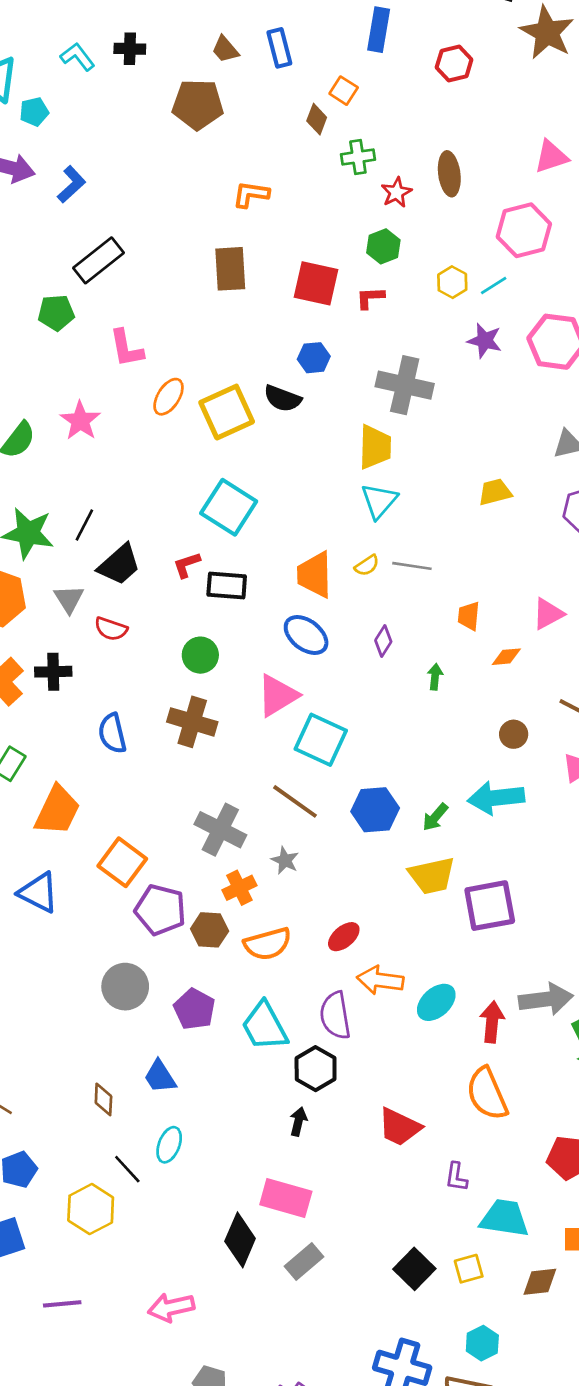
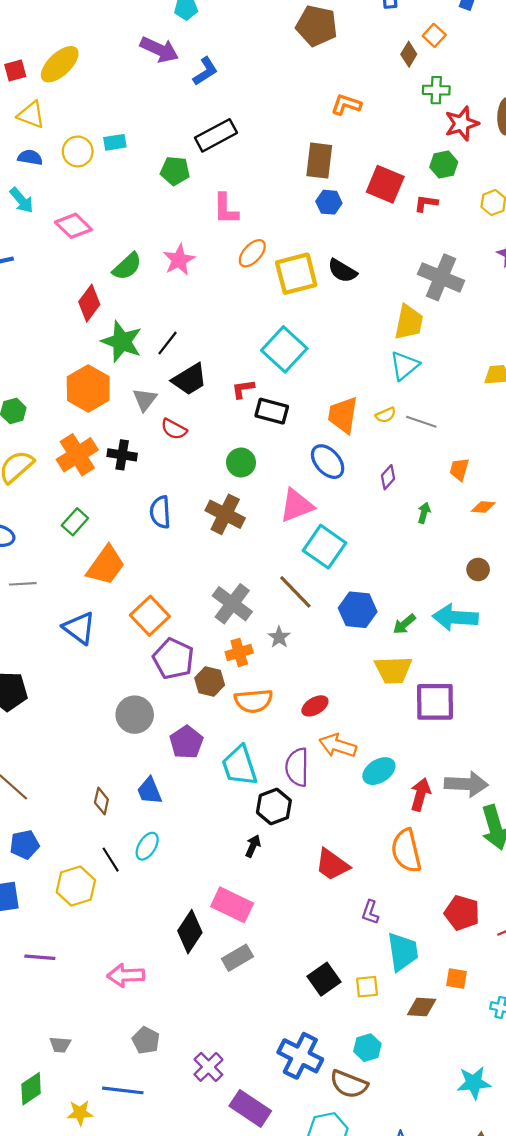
red star: (396, 192) -> (462, 124), size x1.4
blue hexagon: (314, 358) -> (329, 202), moved
cyan trapezoid: (504, 1218) -> (403, 952), turned 63

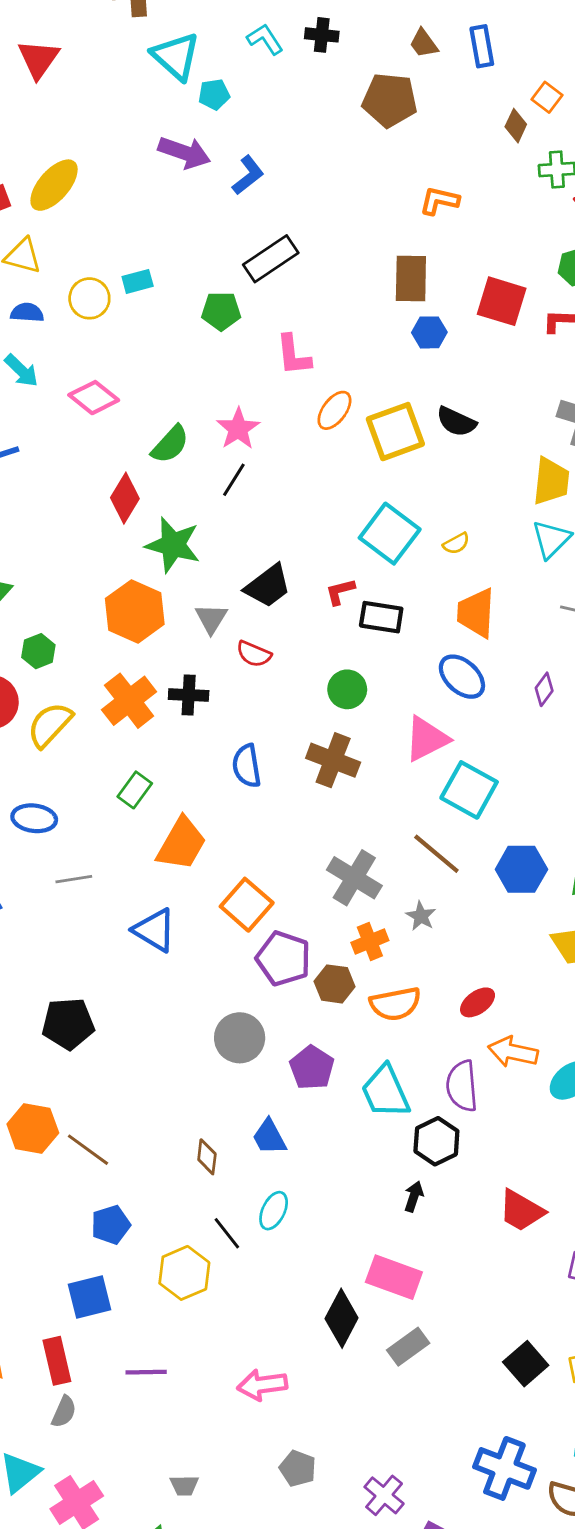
black line: (167, 343) -> (234, 480), moved
yellow semicircle: (386, 415) -> (456, 543), moved

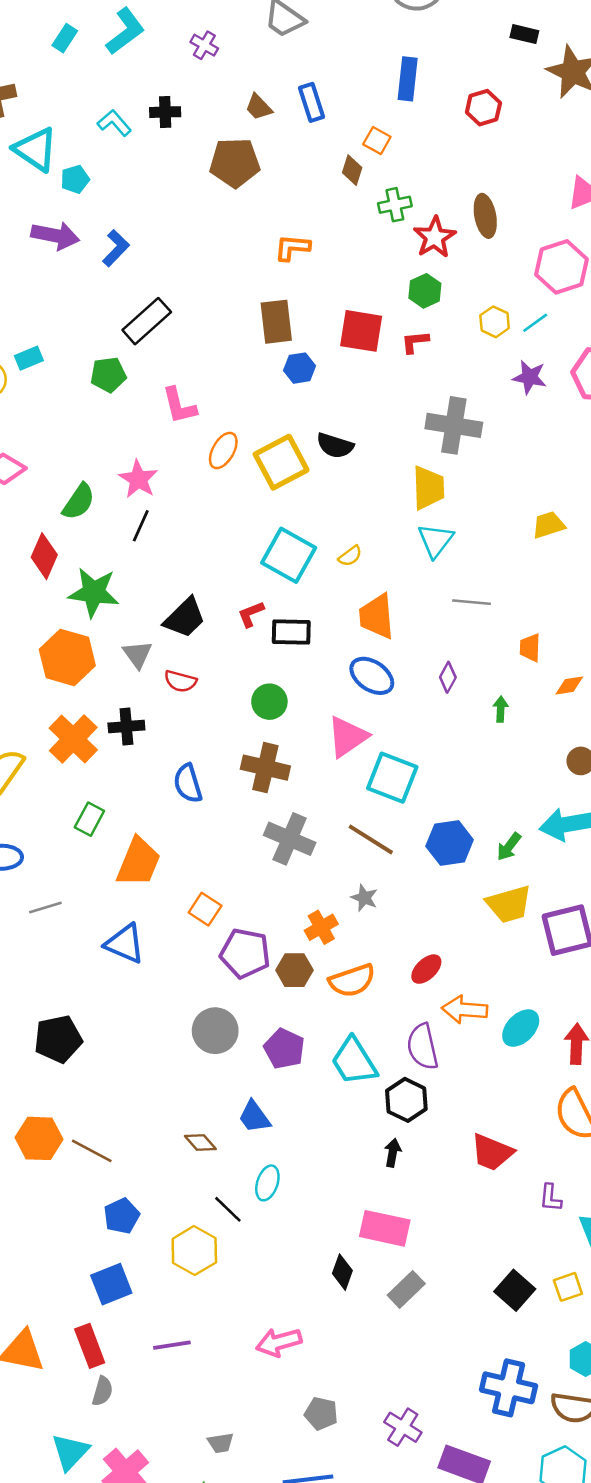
gray cross: (354, 878) -> (290, 839), moved
orange square: (247, 905) -> (205, 909), size x0.7
brown diamond: (207, 1157) -> (200, 1142), turned -40
black diamond: (342, 1318) -> (342, 1272), size x0.7

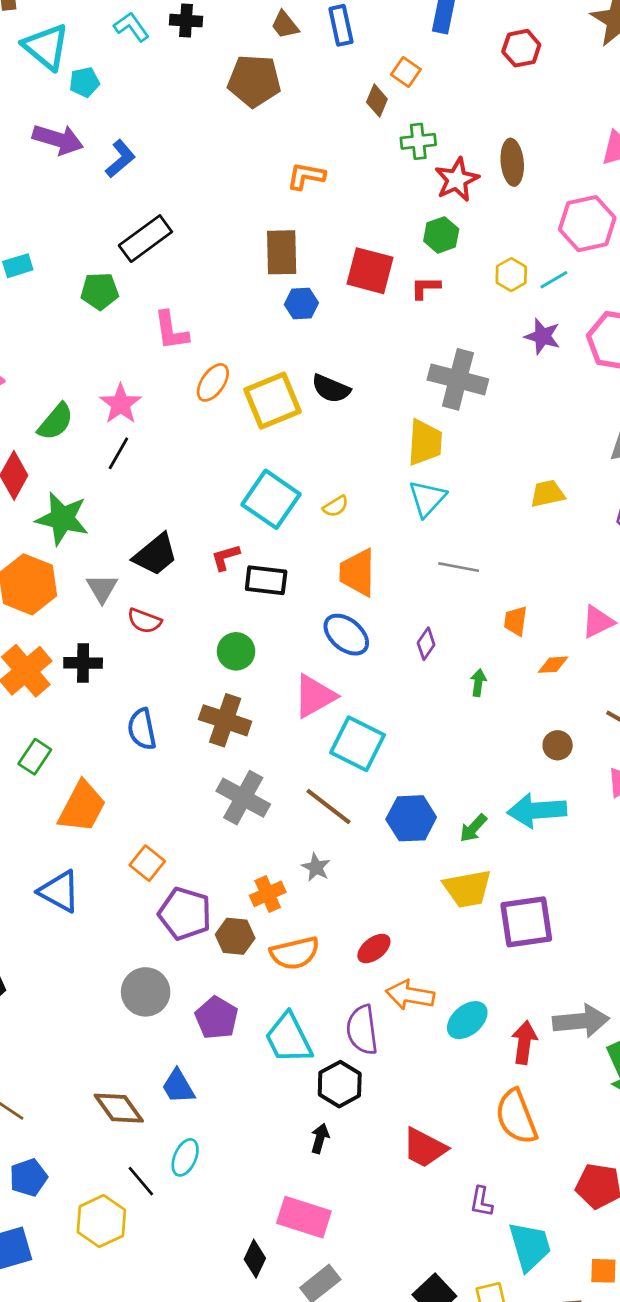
brown diamond: (200, 1142) -> (119, 1108), size x1.5

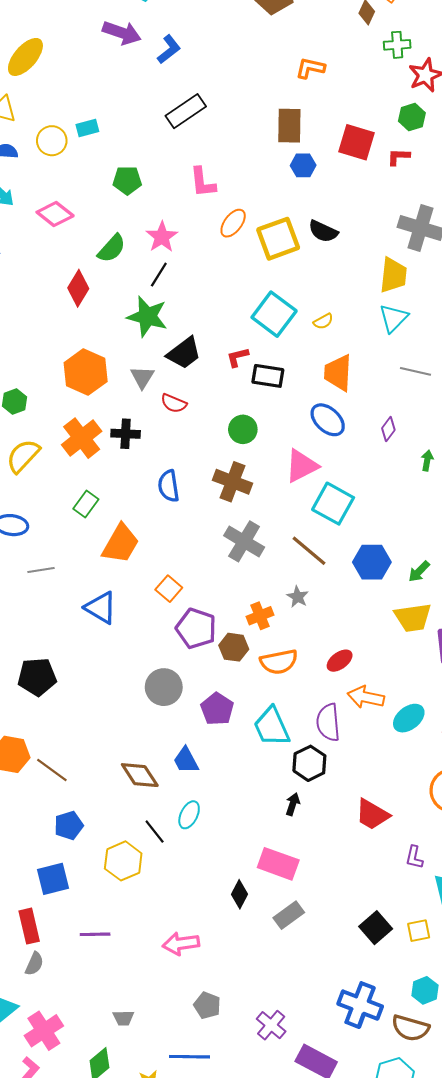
green pentagon: (100, 291) -> (127, 180), moved
green star: (62, 519) -> (147, 316), moved

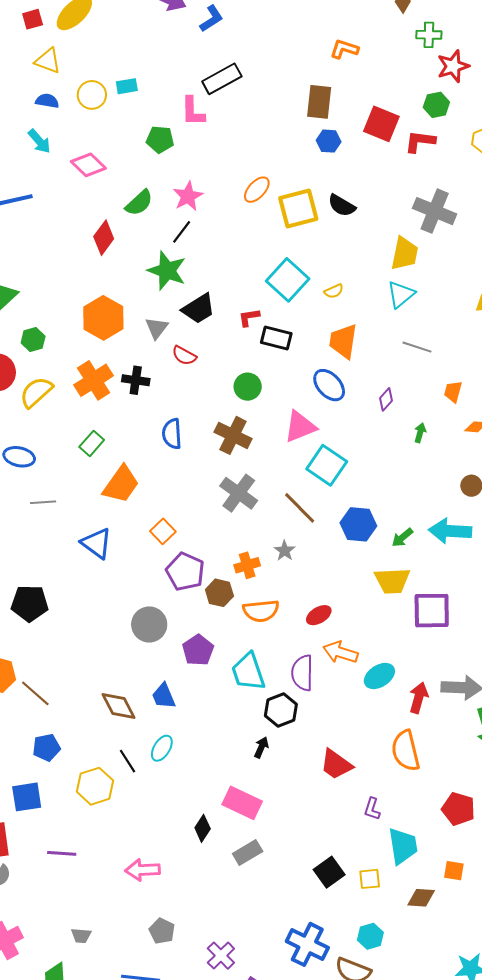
red L-shape: (398, 157) -> (420, 141), size x1.4
pink L-shape: (203, 182) -> (193, 111), moved

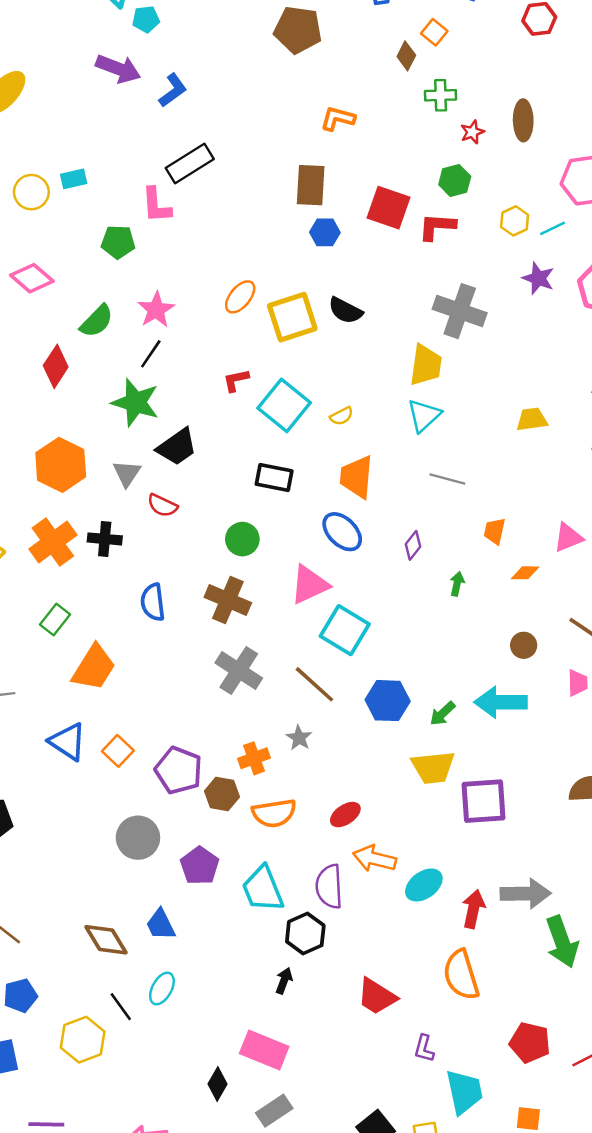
red star: (453, 66) -> (472, 132), size x0.6
red L-shape: (249, 317) -> (236, 380), moved
orange square: (163, 531) -> (118, 751), moved

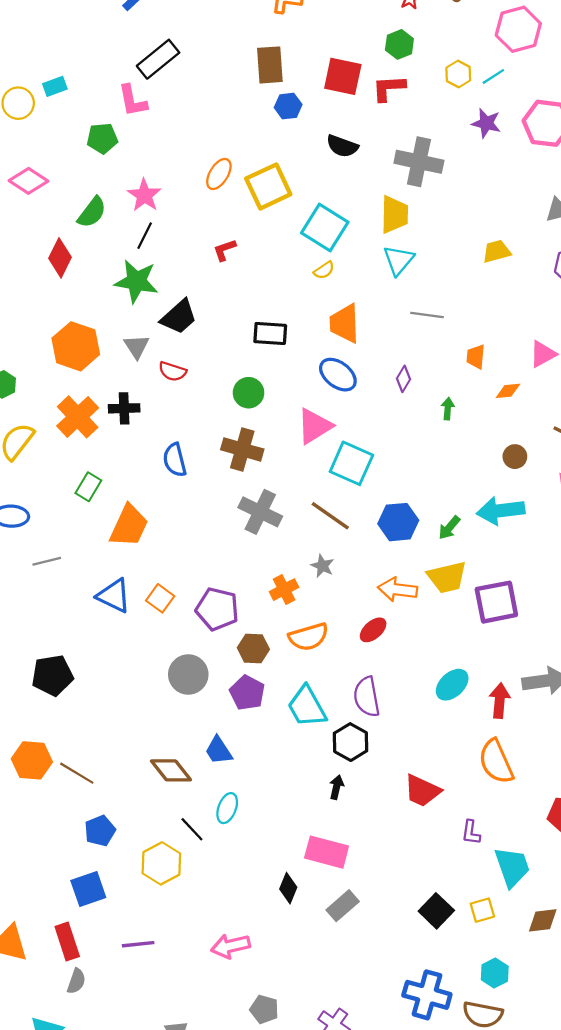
black semicircle: (345, 311) -> (342, 146), moved
cyan square: (284, 405) -> (325, 227), moved
brown hexagon: (222, 794) -> (253, 648), moved
orange arrow: (374, 859) -> (398, 590), moved

